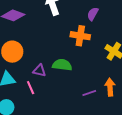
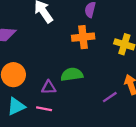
pink line: (31, 88) -> (44, 109), turned -40

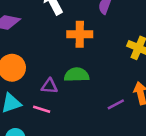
orange cross: (83, 37) -> (80, 34), moved

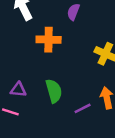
green semicircle: (77, 75) -> (54, 91), moved, turned 75

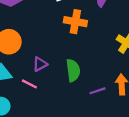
purple triangle: (18, 90) -> (40, 64), turned -42

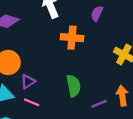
purple triangle: (40, 64) -> (28, 82), moved

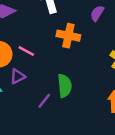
pink line: (32, 102) -> (26, 51), moved
purple line: (99, 104) -> (44, 101), moved, turned -35

